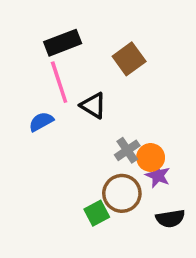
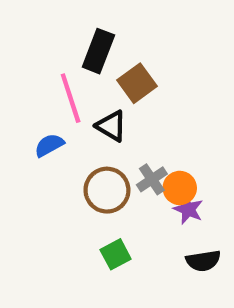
black rectangle: (63, 43) -> (98, 51), moved, turned -48
brown square: (129, 59) -> (137, 83), moved
brown circle: (122, 193) -> (107, 190), moved

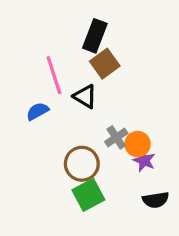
black rectangle: (98, 51) -> (95, 36), moved
brown circle: (107, 190) -> (82, 164), moved
green square: (116, 254) -> (88, 195), size x1.4

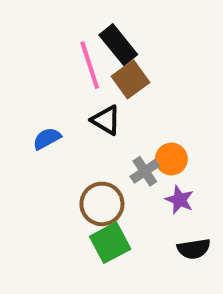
black rectangle: (95, 36) -> (118, 45), turned -60
pink line: (54, 75) -> (90, 65), moved
orange circle: (138, 144) -> (171, 159), moved

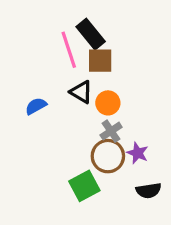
brown square: (131, 79) -> (100, 61), turned 36
orange circle: (171, 159) -> (108, 103), moved
brown circle: (102, 204) -> (108, 156), moved

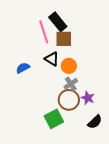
black semicircle: (149, 191) -> (95, 122), turned -35

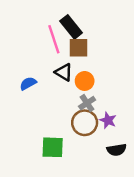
green square: (54, 119) -> (53, 147), moved, turned 30
black semicircle: (95, 122) -> (117, 150), turned 35

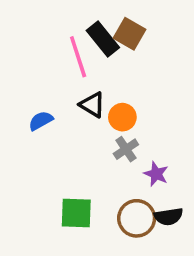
brown square: (78, 48) -> (129, 34), moved, turned 30
brown circle: (85, 123) -> (137, 218), moved

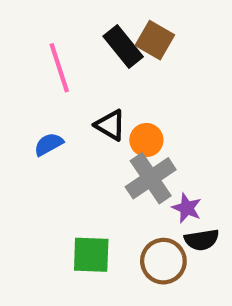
pink line: (78, 57) -> (59, 68), moved
gray cross: (126, 149) -> (151, 178), size x1.6
black semicircle: (169, 217) -> (202, 240), moved

